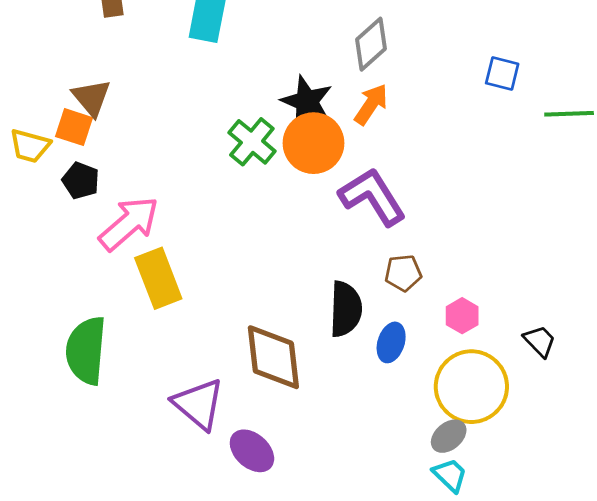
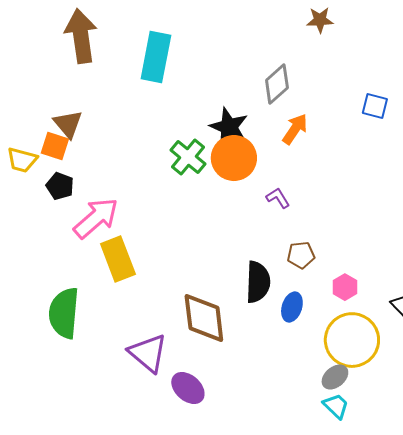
orange arrow: (371, 104) -> (295, 129), moved
purple L-shape: (372, 197) -> (278, 198), size x0.5

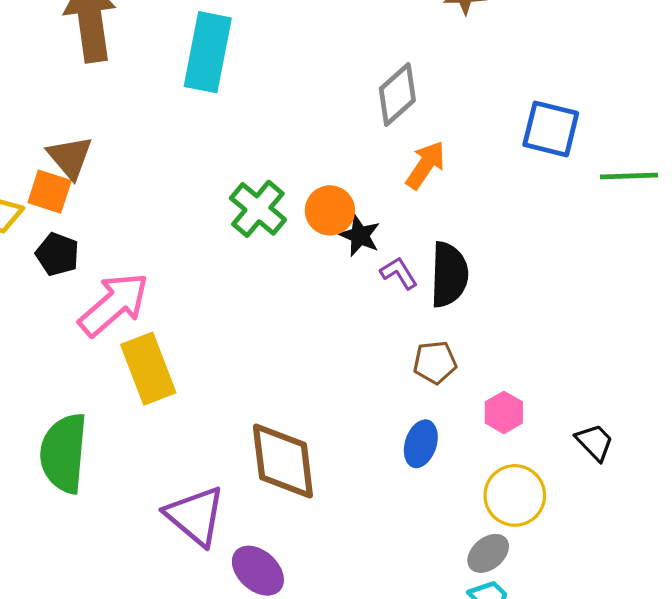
blue square: (375, 106) -> (551, 129), size x1.4
black star: (229, 127) -> (360, 235), moved, size x0.7
orange circle: (234, 158) -> (330, 210), size x0.7
black semicircle: (258, 282) -> (449, 275), moved
yellow circle: (352, 340) -> (515, 495), size x0.7

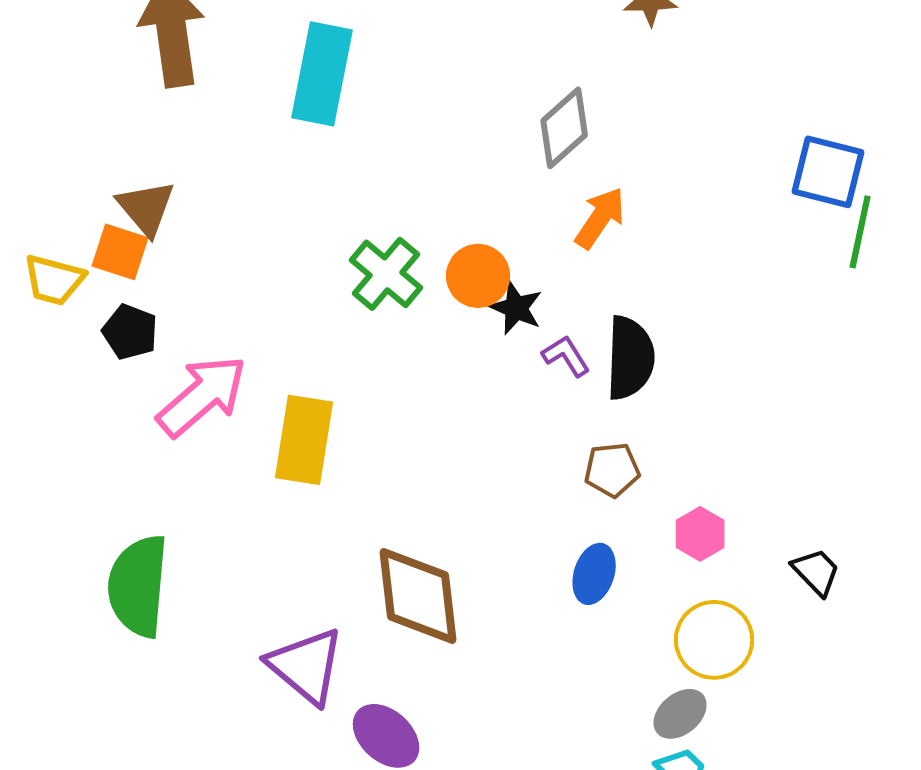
blue square: (551, 129) -> (828, 172), moved
green line: (629, 176) -> (860, 232), turned -76
yellow rectangle: (148, 369) -> (304, 440), moved, turned 30

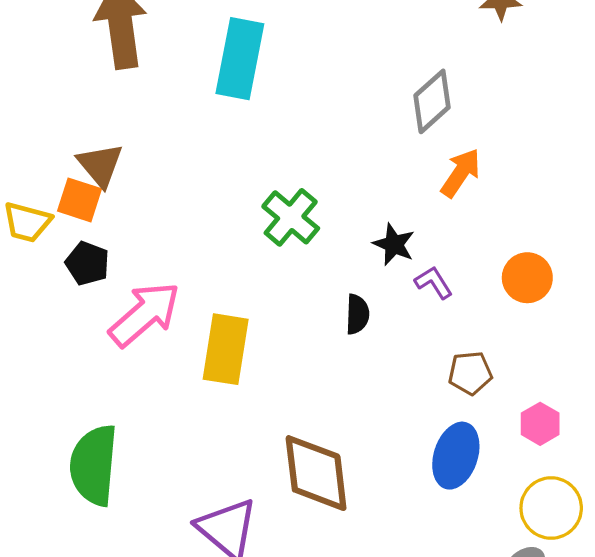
orange circle: (478, 276) -> (527, 278), moved
black semicircle: (630, 358) -> (357, 314), moved, size x0.6
blue ellipse: (594, 574) -> (456, 456), size x1.4

